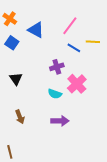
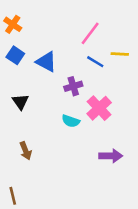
blue triangle: (36, 30) -> (46, 62), moved
purple arrow: (60, 121) -> (111, 156), moved

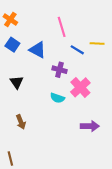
pink line: (90, 33) -> (62, 27), moved, turned -54
purple cross: (73, 86) -> (59, 70), turned 32

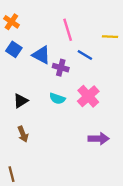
yellow line: (97, 44) -> (110, 37), moved
purple cross: (59, 70) -> (61, 68), moved
black triangle: (17, 82) -> (21, 101), moved, turned 32
cyan semicircle: (57, 98) -> (57, 99), moved

